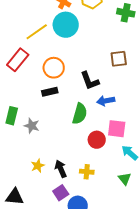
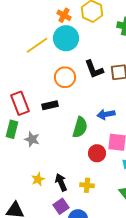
red rectangle: (18, 60) -> (20, 103), moved, turned -60
orange circle: (54, 68) -> (65, 77), moved
black L-shape: (90, 81) -> (94, 69), moved

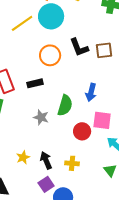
blue arrow: (106, 114) -> (91, 92), turned -66
gray star: (32, 139) -> (41, 117), moved

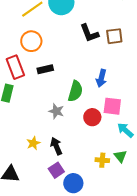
orange circle: (50, 55) -> (31, 41), moved
gray star: (41, 117) -> (56, 111), moved
yellow cross: (72, 163) -> (102, 160), moved

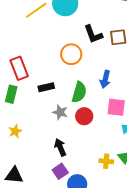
orange circle: (31, 41) -> (71, 54), moved
black rectangle: (45, 69) -> (46, 87), moved
red circle: (92, 117) -> (84, 116), moved
yellow star: (33, 143) -> (15, 131), moved

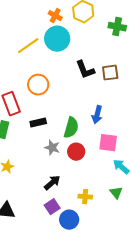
orange circle: (71, 54) -> (38, 85), moved
black arrow: (60, 147) -> (52, 183), turned 72
yellow cross: (106, 161) -> (85, 197), moved

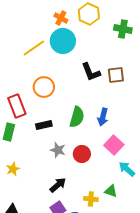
green semicircle: (71, 128) -> (77, 117), moved
pink square: (108, 143) -> (114, 145), turned 36
green triangle: (116, 193) -> (111, 191), moved, turned -32

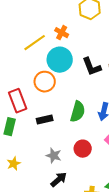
orange cross: (61, 18) -> (62, 33), moved
cyan circle: (63, 41) -> (60, 60), moved
gray star: (58, 150) -> (54, 156), moved

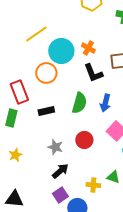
orange cross: (62, 33) -> (88, 48), moved
black L-shape: (92, 67) -> (93, 73), moved

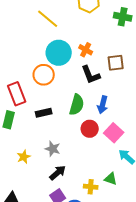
yellow line: (36, 34) -> (48, 19), moved, turned 75
red circle: (84, 140) -> (90, 129), moved
yellow star: (15, 155) -> (24, 157), moved

